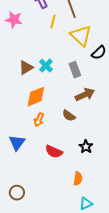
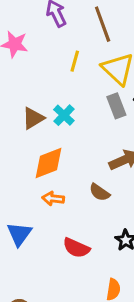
yellow line: (53, 22) -> (75, 61), moved
gray rectangle: (75, 70) -> (116, 106), moved
orange arrow: (39, 120) -> (53, 198), turned 72

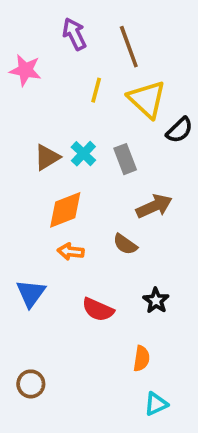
gray rectangle: (116, 106) -> (125, 159), moved

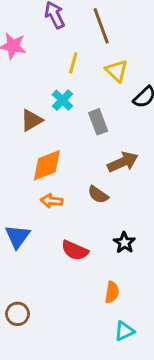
yellow triangle: (147, 99) -> (117, 71), size x0.7
cyan cross: (83, 154) -> (62, 100), moved

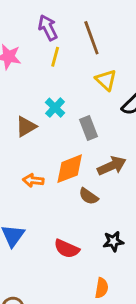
yellow line: (73, 63) -> (55, 57), moved
orange diamond: (47, 165) -> (70, 169), moved
orange arrow: (52, 201) -> (33, 180), moved
black star: (124, 243) -> (113, 241), turned 30

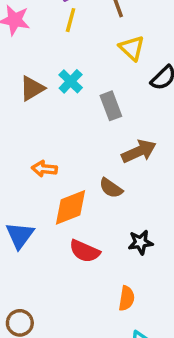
brown triangle: (26, 127) -> (32, 88), moved
orange diamond: (70, 169) -> (71, 207), moved

